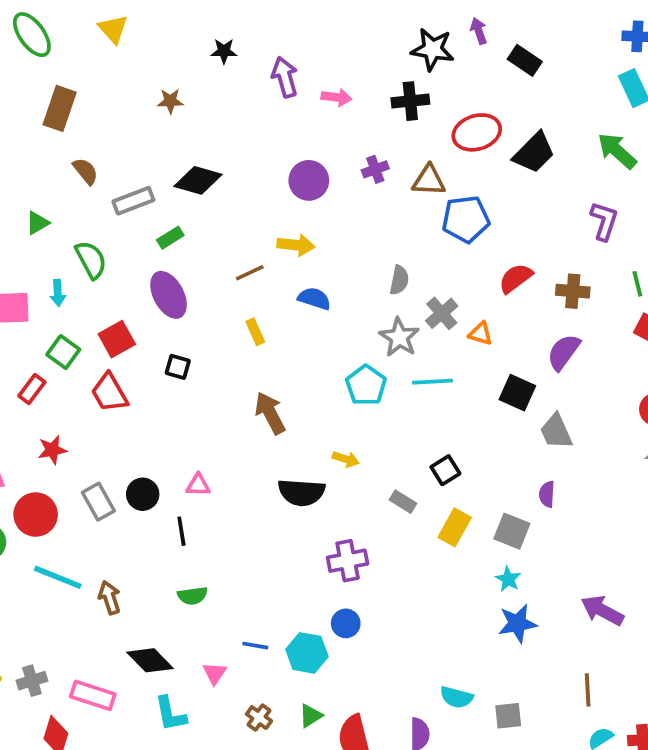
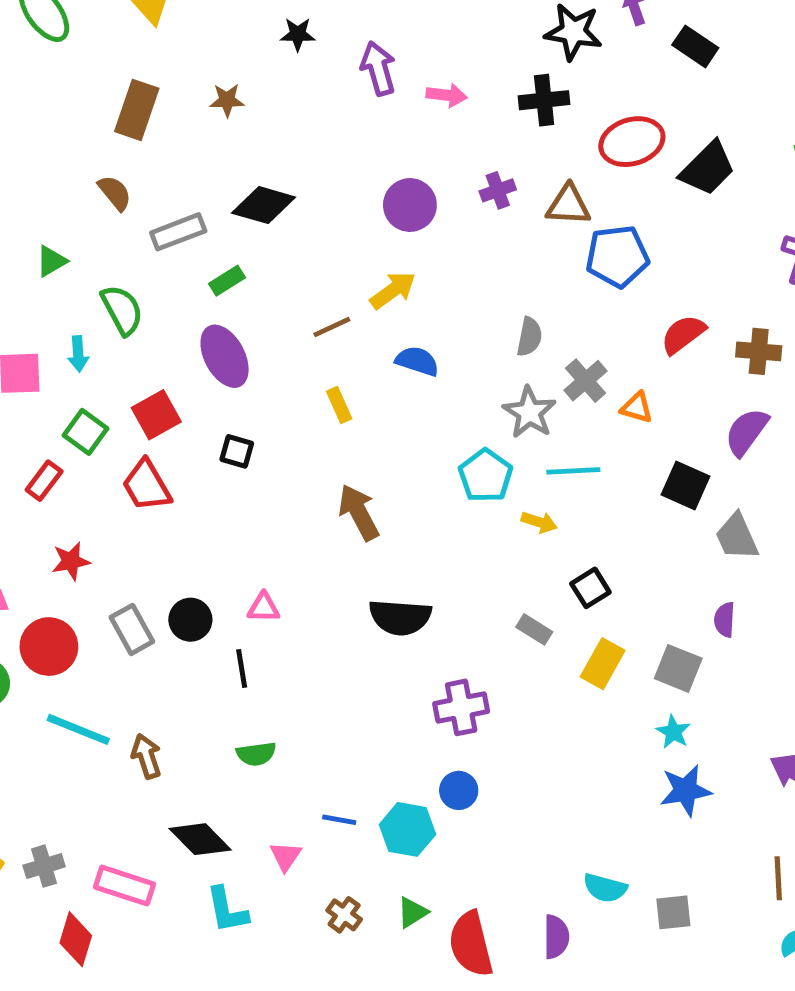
brown rectangle: (60, 108) -> (137, 110), moved
yellow arrow: (296, 245) -> (393, 290), turned -42
yellow arrow: (346, 459) -> (539, 522), moved

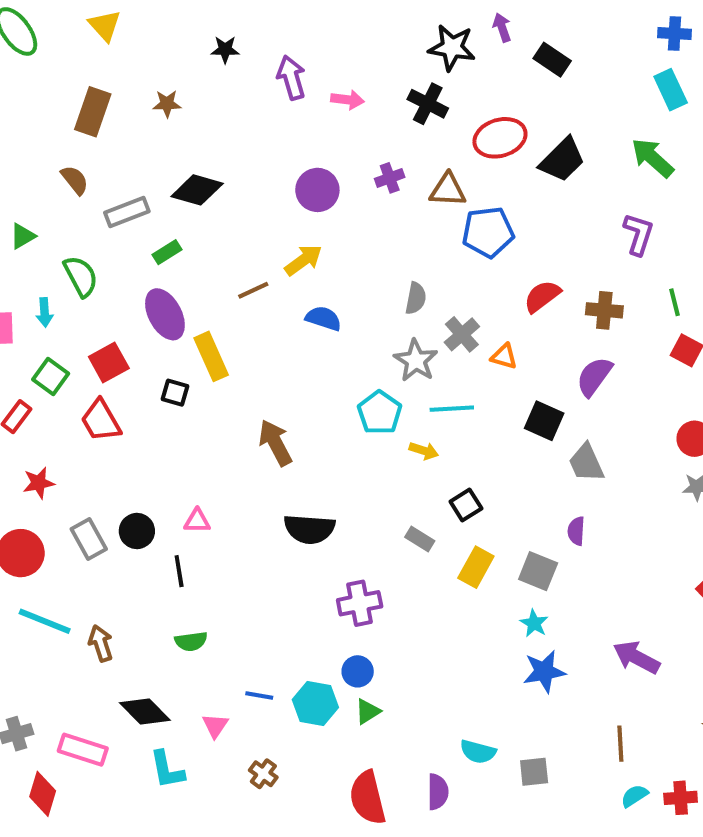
black cross: (544, 100) -> (428, 104), turned 33
yellow rectangle: (339, 405) -> (211, 356), moved, size x1.6
green triangle: (412, 912) -> (368, 712), moved

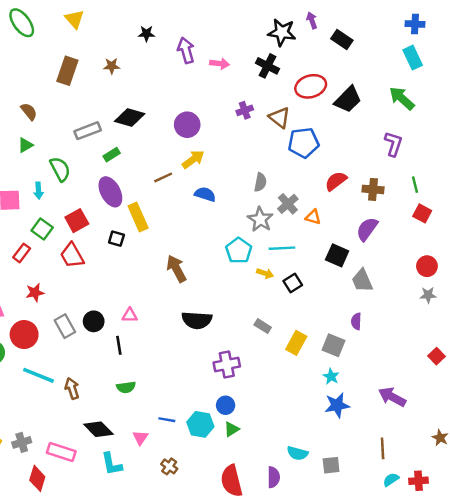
brown semicircle: (75, 180) -> (29, 112), moved
purple circle: (317, 190) -> (187, 125), moved
brown triangle: (448, 190) -> (279, 117), turned 35
black square: (466, 505) -> (293, 283), moved

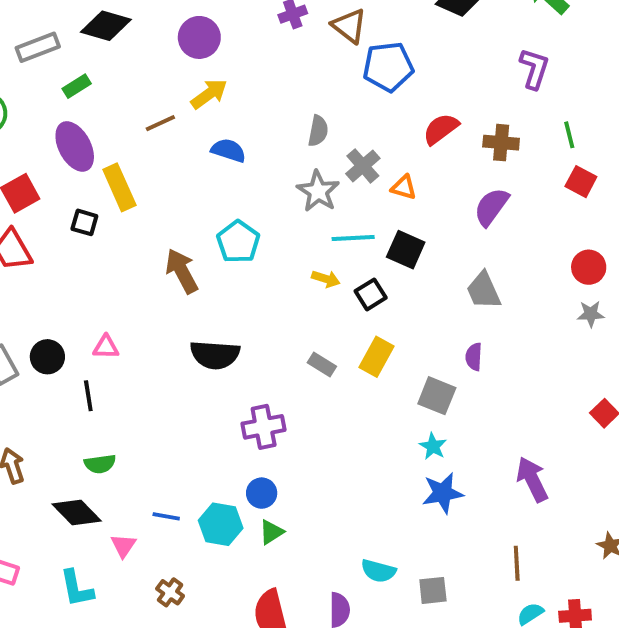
cyan pentagon: (239, 251) -> (238, 242), moved
black square: (337, 255) -> (406, 250), moved
yellow rectangle: (296, 343) -> (376, 357), moved
purple arrow: (392, 397) -> (532, 479), turned 36
black diamond: (98, 429) -> (77, 513), moved

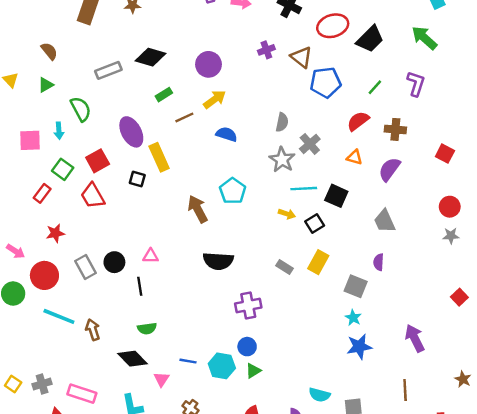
green rectangle: (77, 86) -> (164, 95), moved
green line: (569, 135) -> (375, 87), moved, turned 56
orange triangle: (404, 187) -> (354, 157), moved

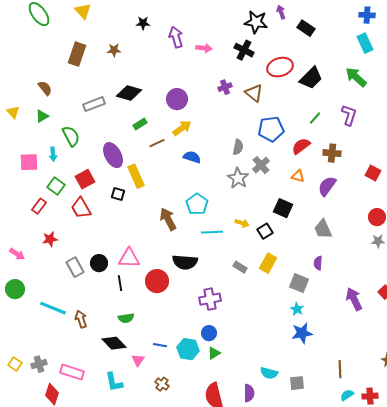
blue pentagon: (325, 82) -> (271, 129), moved
cyan line: (304, 189) -> (212, 232), moved
pink triangle: (151, 256) -> (129, 258), size x1.6
red circle: (44, 275) -> (157, 281), moved
purple arrow: (415, 338) -> (354, 299), moved

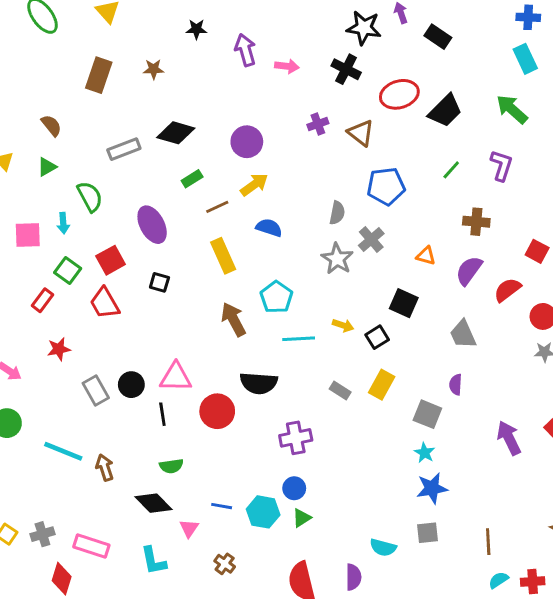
red semicircle: (301, 146) -> (507, 290), moved
yellow rectangle: (136, 176) -> (223, 256), moved
gray square: (297, 383) -> (427, 533), moved

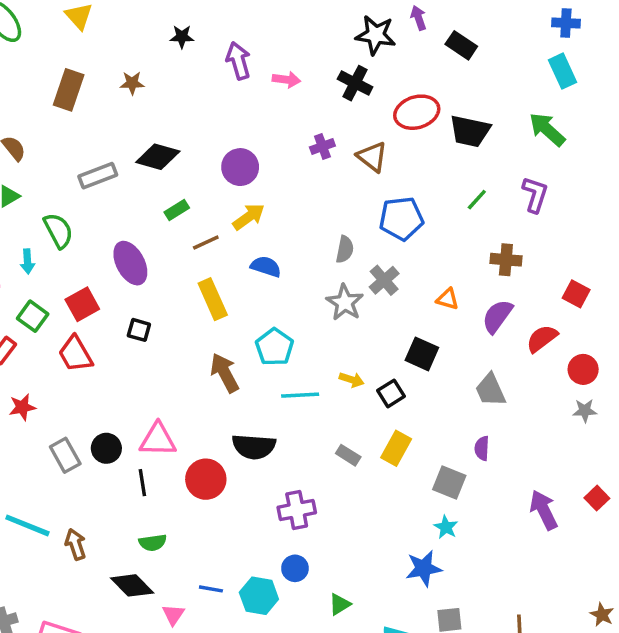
black trapezoid: (445, 111) -> (470, 131), turned 57
blue star: (432, 488) -> (424, 568), moved
green triangle: (302, 518) -> (340, 604), moved

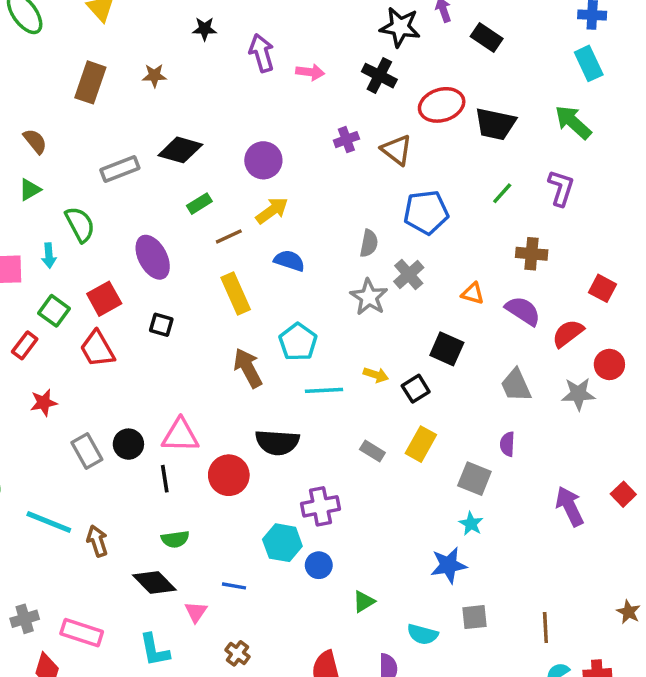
purple semicircle: (497, 316) -> (523, 311), turned 87
gray star: (585, 411) -> (578, 394), moved, size x1.4
cyan hexagon: (259, 596) -> (282, 543), moved

